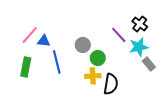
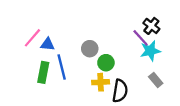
purple line: (119, 35) -> (141, 38), moved
gray rectangle: (149, 64) -> (156, 80), moved
green rectangle: (26, 67) -> (43, 72), moved

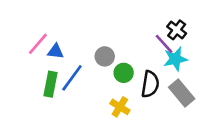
blue line: (62, 67) -> (72, 78), turned 50
gray rectangle: (156, 80) -> (182, 93), size x1.5
yellow cross: (101, 82) -> (120, 107), moved, turned 35
black semicircle: (120, 91) -> (150, 84), moved

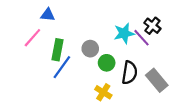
blue triangle: (55, 51) -> (48, 15), moved
cyan star: (175, 59) -> (124, 33), moved
green rectangle: (50, 84) -> (58, 50), moved

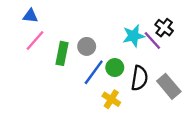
blue triangle: (48, 15) -> (30, 16), moved
gray circle: (90, 49) -> (87, 46), moved
blue line: (62, 67) -> (94, 72), moved

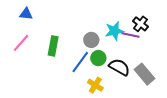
pink line: (35, 41) -> (21, 43), moved
purple line: (152, 41) -> (130, 35), turned -36
gray circle: (87, 46) -> (91, 40), moved
black semicircle: (139, 78) -> (119, 67), turned -70

